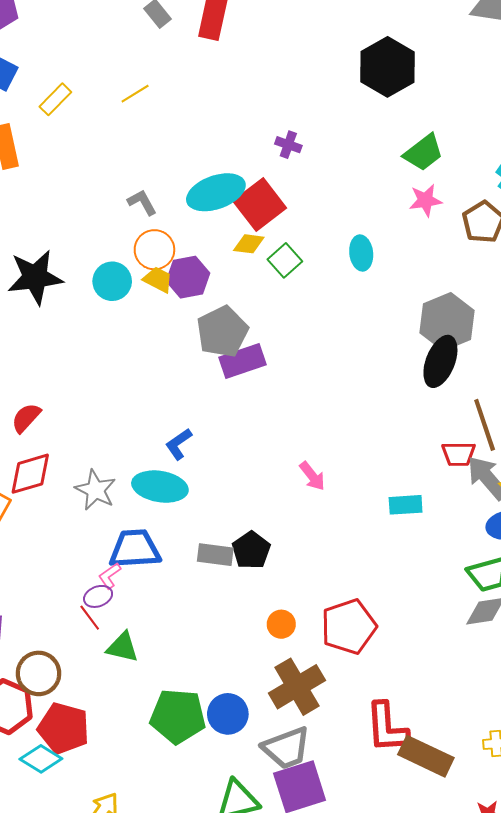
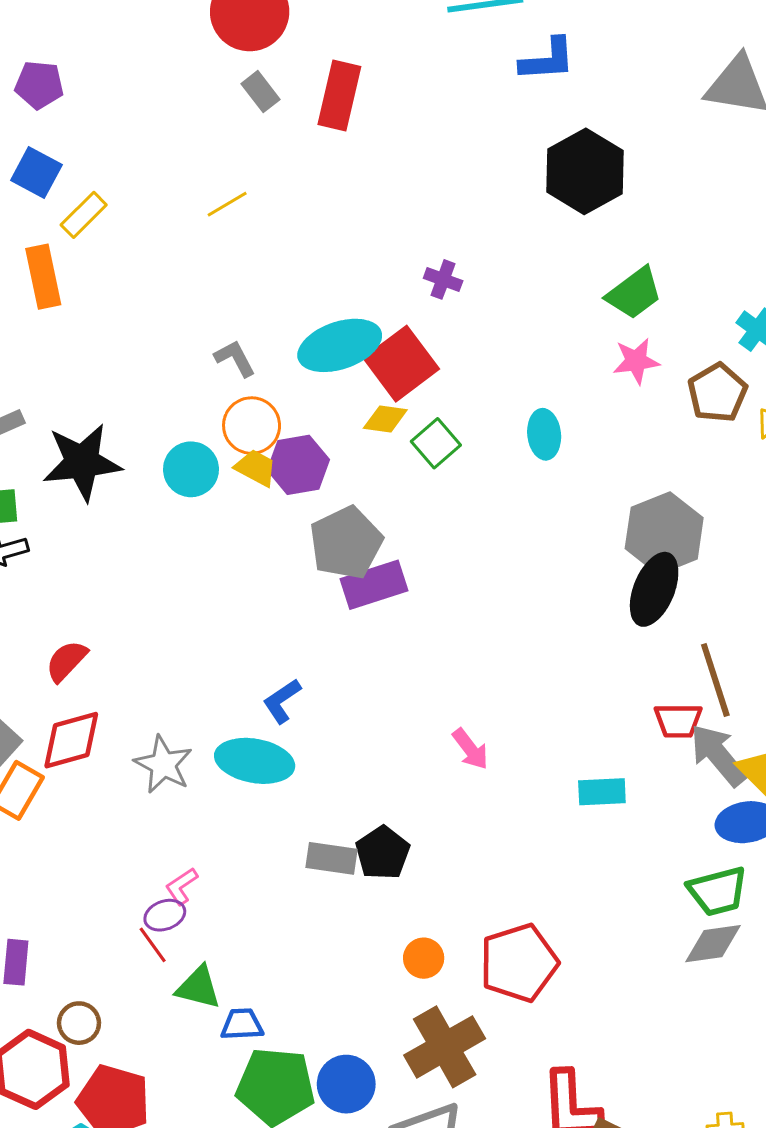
yellow rectangle: (55, 99) -> (84, 215), moved
blue trapezoid: (135, 549) -> (242, 1024), moved, size x0.6
brown circle: (39, 673) -> (79, 1023), size x0.7

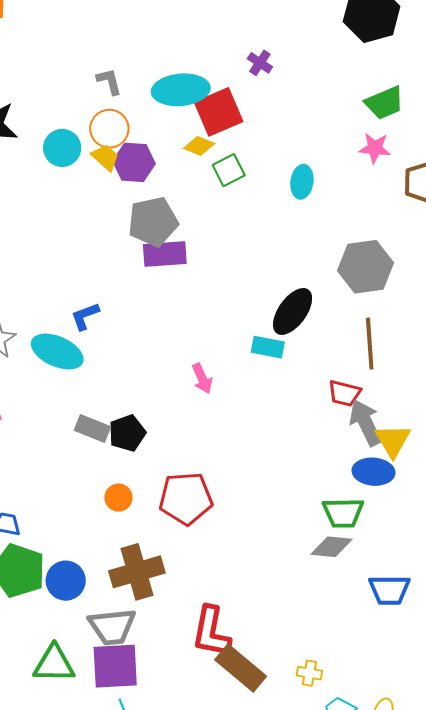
black ellipse: (654, 589) -> (293, 311), moved
brown line: (715, 680) -> (370, 344), moved
cyan rectangle: (602, 792) -> (268, 347), moved
orange circle: (424, 958) -> (118, 498), moved
red pentagon: (519, 963) -> (186, 498), moved

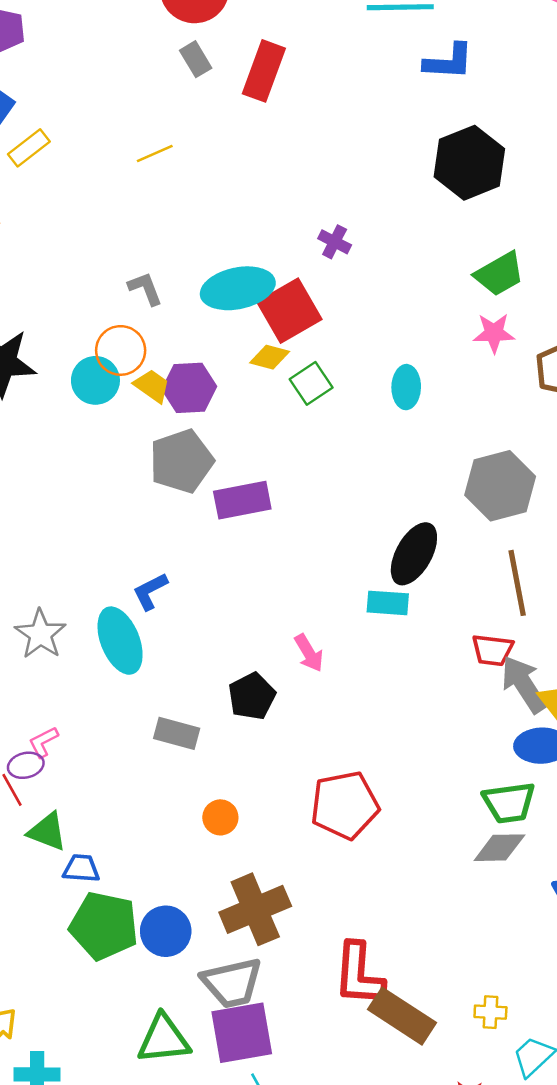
orange circle: (109, 129) -> (121, 350), moved
gray pentagon: (153, 222) -> (181, 461), moved
cyan ellipse: (57, 351) -> (120, 641), turned 51
black pentagon: (127, 433) -> (252, 696), moved
red pentagon: (186, 498) -> (345, 805), moved

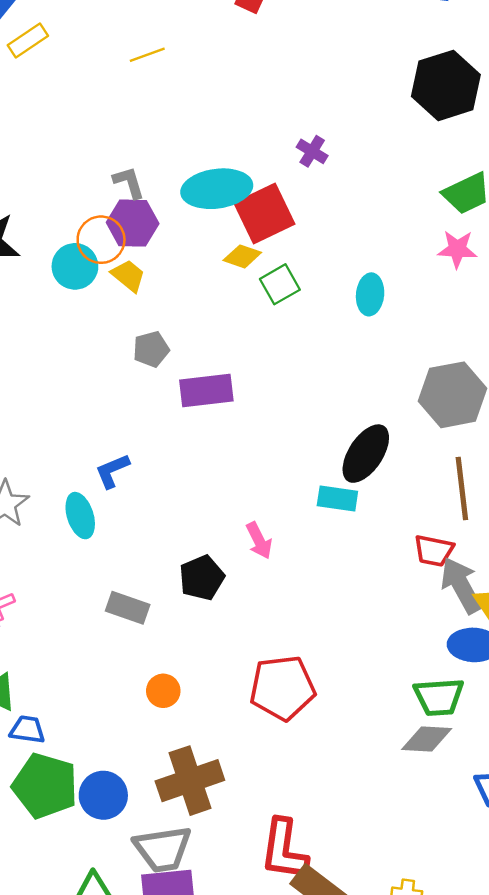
purple hexagon: (189, 388) -> (133, 223), moved
gray pentagon: (181, 461) -> (151, 349), size x0.6
cyan ellipse: (120, 641) -> (80, 516), size x0.7

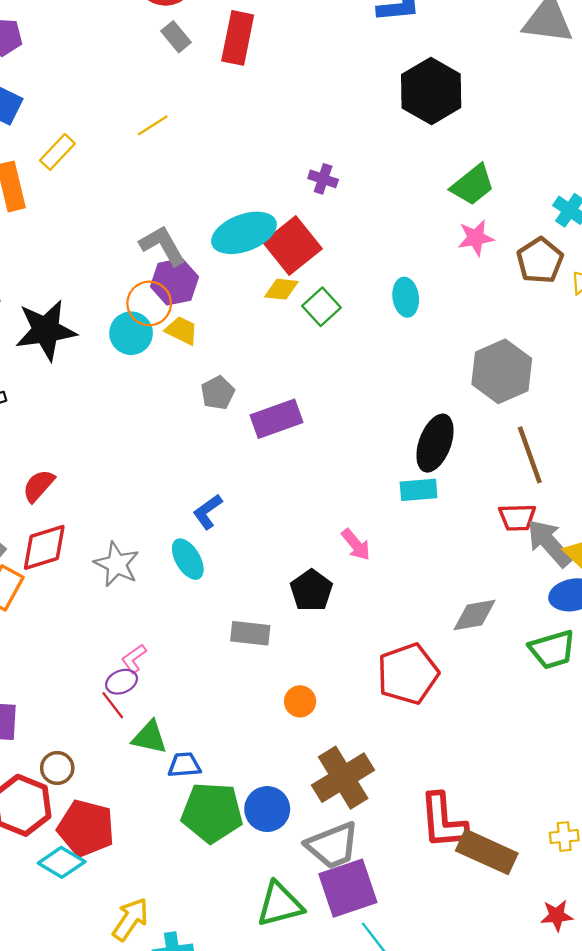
yellow rectangle: (28, 40) -> (57, 152), moved
gray L-shape: (129, 182) -> (163, 245), size x1.4
gray diamond: (427, 739) -> (475, 615), moved

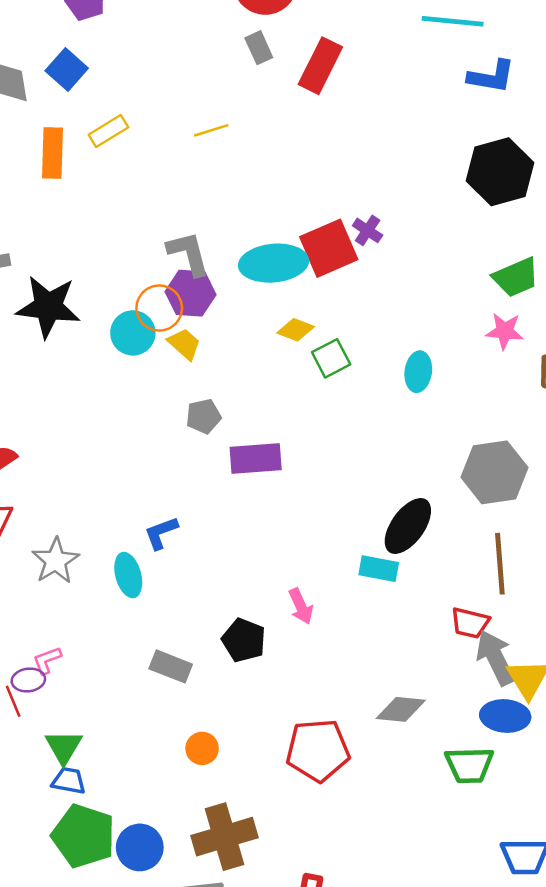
red square: (293, 246) -> (329, 248), moved
black pentagon: (311, 590) -> (244, 640), turned -30
green triangle: (149, 737) -> (64, 747), moved, turned 33

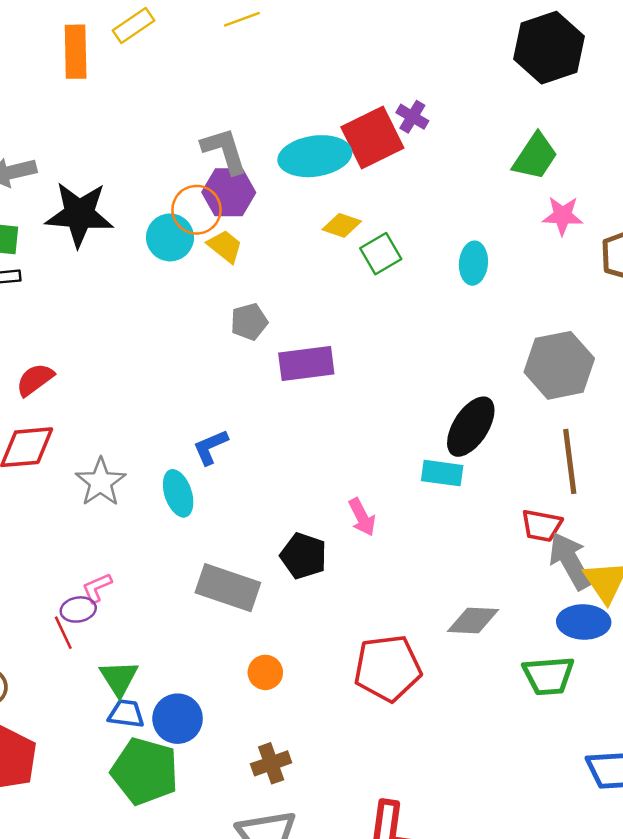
green trapezoid: (516, 277) -> (535, 156), moved, turned -30
gray rectangle: (171, 666) -> (228, 588), size x1.4
brown cross: (224, 837) -> (271, 763), moved, size x0.6
blue circle: (140, 847) -> (178, 719), moved

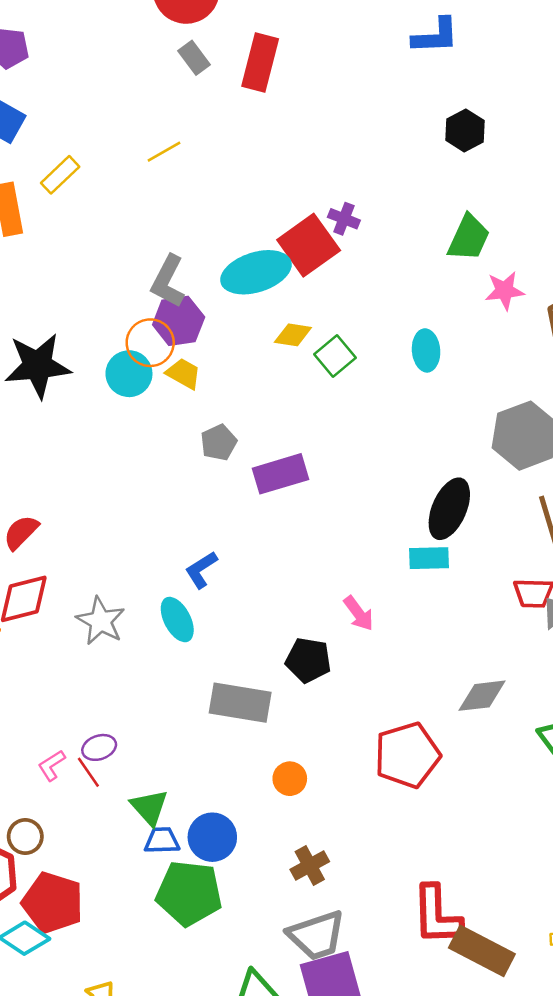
black hexagon: (549, 48) -> (465, 130), size x0.6
gray L-shape: (224, 151) -> (168, 281), turned -126
pink L-shape: (97, 588) -> (52, 765), moved

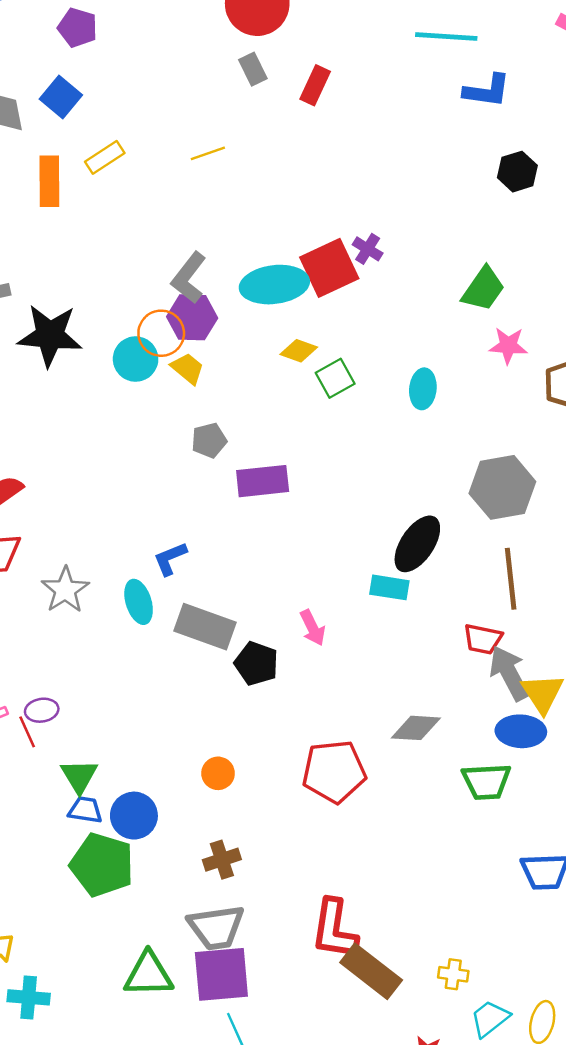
red rectangle: (260, 62) -> (315, 85), size x0.7
black hexagon: (465, 130) -> (517, 172), moved
gray rectangle: (240, 703) -> (205, 627), moved

